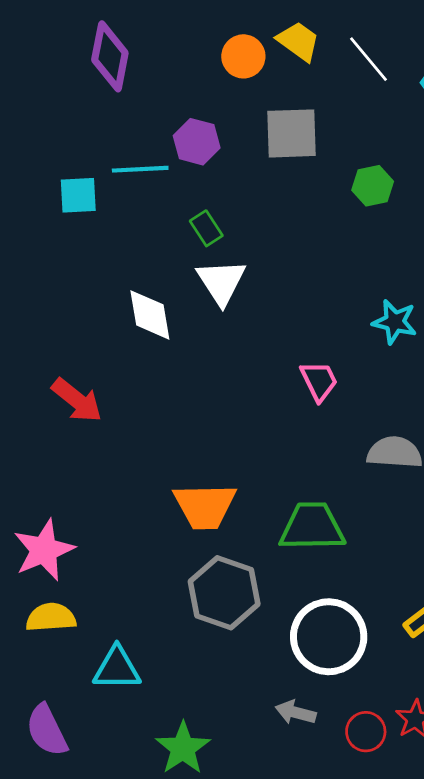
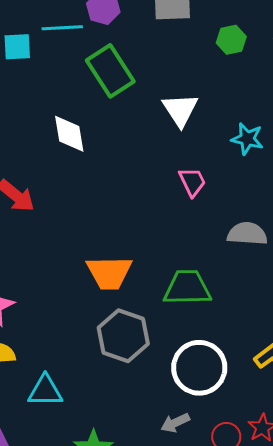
green rectangle: (206, 228) -> (110, 71), size x2.0
white triangle: (221, 282) -> (180, 110), moved
gray arrow: (296, 712) -> (175, 423), turned -40

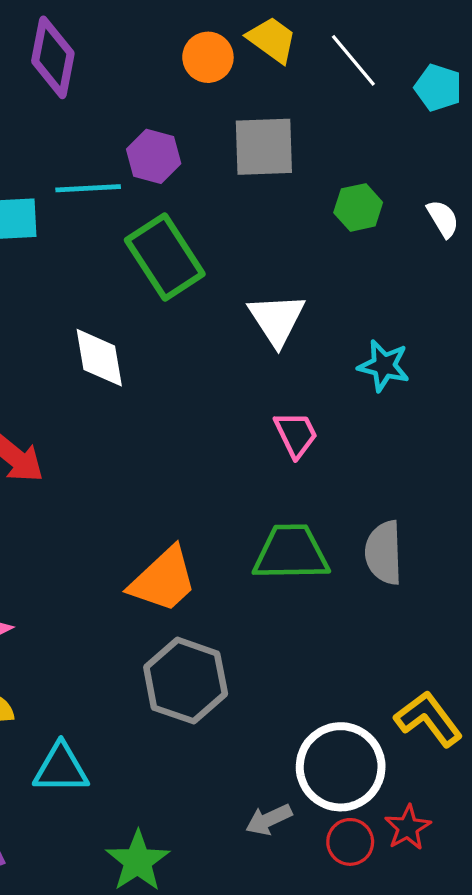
gray semicircle: (247, 234) -> (384, 553), moved, turned -96
orange trapezoid: (109, 273) -> (163, 580), turned -42
green trapezoid: (187, 288) -> (291, 553), moved
white circle: (199, 368) -> (341, 767), moved

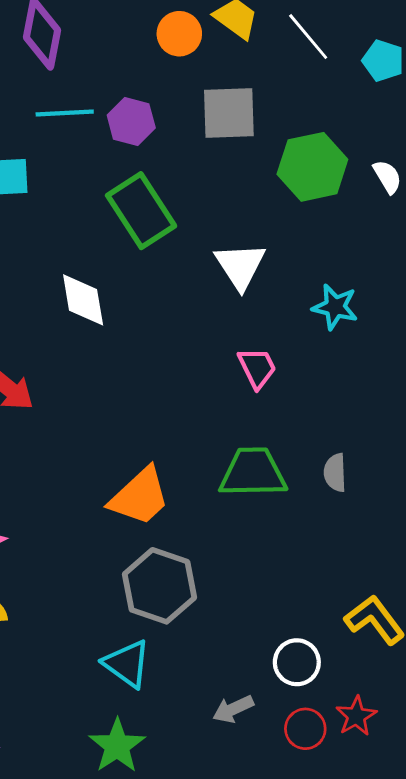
cyan line: (88, 188) -> (65, 113), moved
green hexagon: (358, 207) -> (312, 167), size x1.6
gray semicircle: (384, 553) -> (335, 473), size x0.7
white circle: (341, 767) -> (297, 662), size x0.6
cyan triangle: (61, 768) -> (127, 664), moved, turned 36

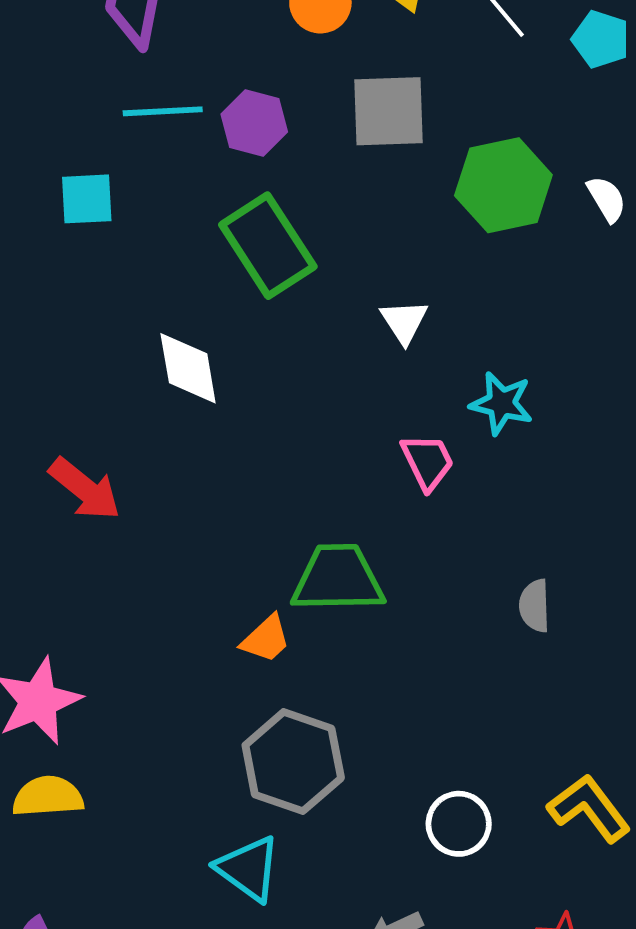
white triangle: (240, 266) -> (404, 322), size x0.7
cyan star: (335, 307) -> (501, 403), moved
green trapezoid: (253, 473) -> (338, 579), moved
orange trapezoid: (140, 497) -> (266, 639), size x0.6
white circle: (297, 662) -> (459, 824), moved

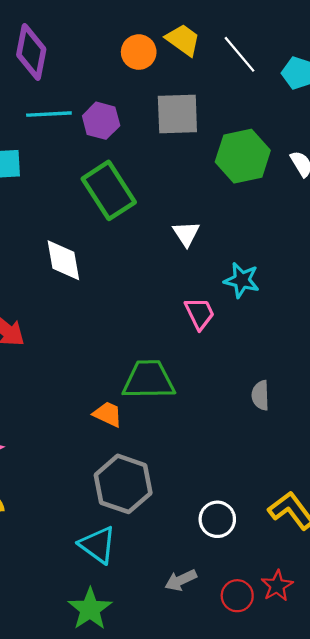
orange trapezoid: (266, 639) -> (108, 414), turned -112

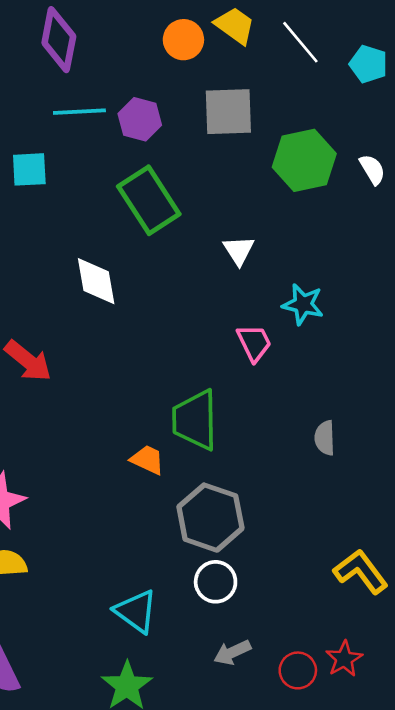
green trapezoid: (149, 380) -> (195, 420), turned -90
gray hexagon: (123, 484) -> (210, 518), moved
white circle: (217, 519) -> (216, 582), moved

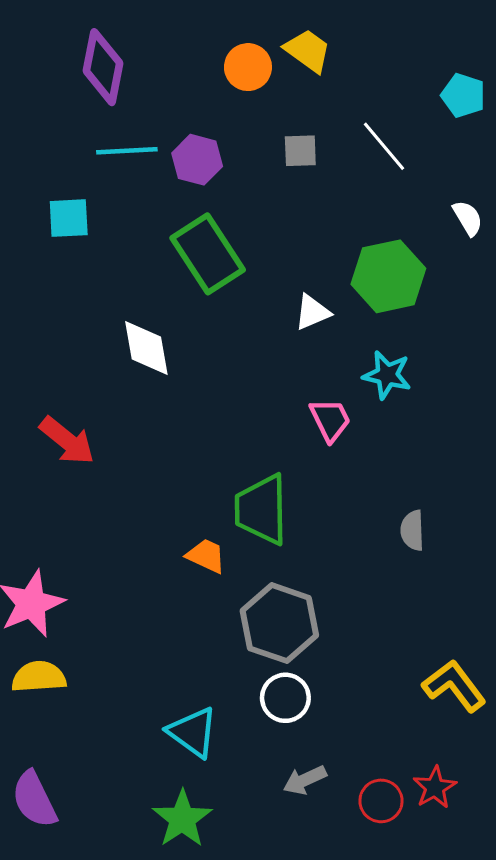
white line: (300, 42) -> (384, 146), moved
gray square: (228, 112) -> (300, 151), size x0.6
green hexagon: (304, 160) -> (388, 276), moved
white triangle: (239, 250) -> (312, 312), turned 40

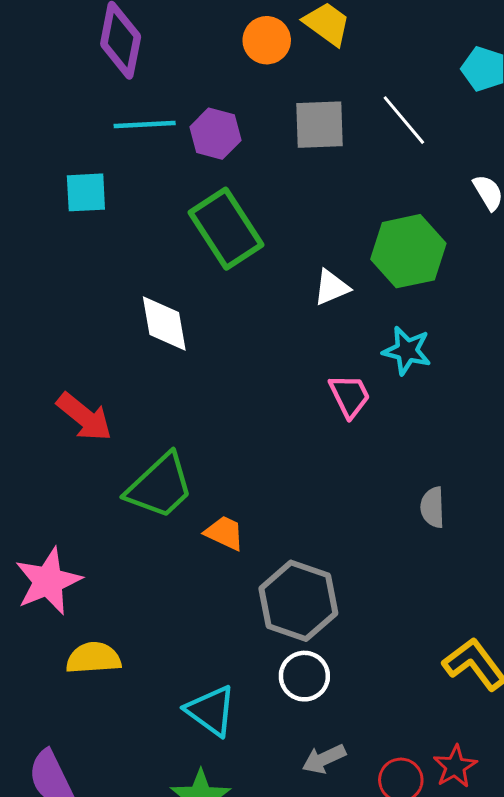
gray square: (300, 151) -> (319, 125), size x1.5
green trapezoid: (261, 509) -> (160, 486), moved, turned -132
yellow semicircle: (39, 677) -> (93, 658), moved

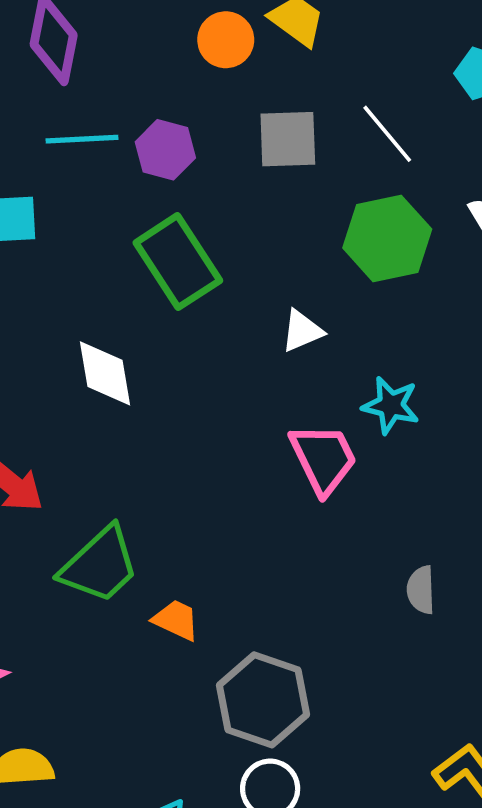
green hexagon: (408, 251) -> (387, 239), moved
pink trapezoid: (350, 396) -> (323, 459), size x1.4

